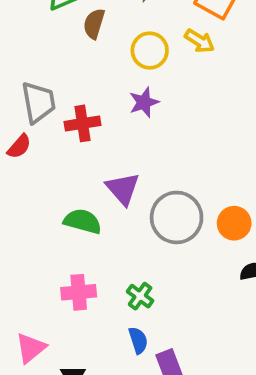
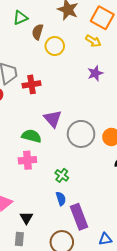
yellow circle: (150, 51) -> (55, 46), moved
purple star: (144, 102) -> (95, 73), moved
pink cross: (79, 292) -> (27, 160), moved

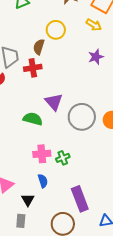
brown semicircle: (38, 32) -> (39, 47), moved
pink cross: (27, 160) -> (42, 154), moved
green cross: (62, 175) -> (63, 158), turned 32
blue semicircle: (61, 199) -> (43, 181), moved

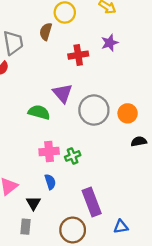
red cross: (33, 68) -> (78, 55), moved

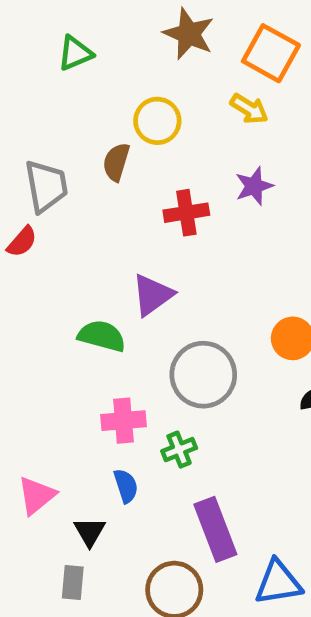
purple triangle: (63, 93) -> (153, 295), turned 35
gray circle: (94, 110) -> (203, 375), moved
green cross: (73, 156) -> (179, 450), moved
blue triangle: (121, 227) -> (278, 583), size x1.5

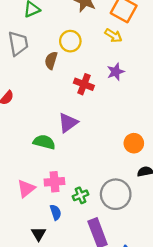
gray trapezoid: (46, 186) -> (18, 43), moved
red cross: (186, 213) -> (84, 84), turned 30
gray circle: (203, 375) -> (116, 194), moved
pink triangle: (36, 496) -> (26, 189), moved

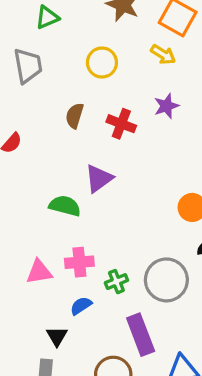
brown semicircle: (51, 60) -> (75, 116), moved
pink triangle: (26, 189) -> (39, 272), turned 30
blue semicircle: (56, 212) -> (81, 306), turned -105

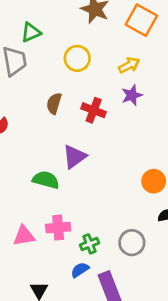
green triangle: (47, 17) -> (31, 32), moved
yellow arrow: (163, 54) -> (129, 65), moved, turned -60
gray circle: (166, 280) -> (132, 243), size x0.7
blue semicircle: (81, 306) -> (80, 270), moved

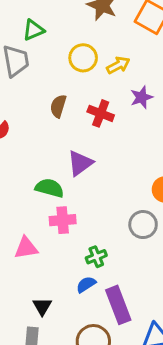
yellow arrow: (129, 65) -> (118, 65), moved
pink cross: (58, 228) -> (63, 220), moved
gray circle: (132, 243) -> (143, 225), moved

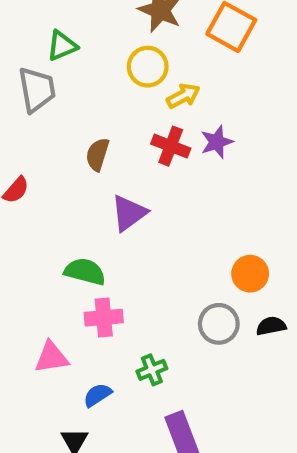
yellow circle: (83, 58) -> (148, 67), moved
red cross: (101, 113) -> (171, 146), moved
purple triangle: (80, 163) -> (129, 213), moved
blue semicircle: (86, 284) -> (97, 395), moved

